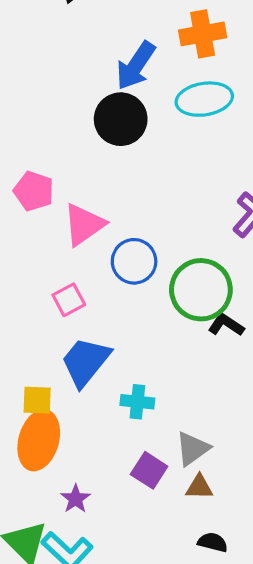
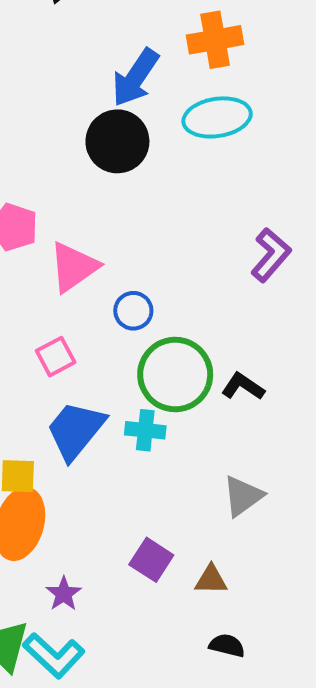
blue circle: (134, 261) -> (133, 311), size x0.7
green circle: (201, 290) -> (175, 375), moved
cyan cross: (137, 402) -> (145, 430), moved
gray triangle: (193, 449) -> (243, 496), moved

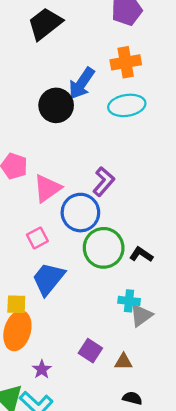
black circle: (117, 141) -> (56, 105), moved
purple L-shape: (271, 255) -> (104, 182), moved
blue circle: (133, 311) -> (80, 213), size x1.8
cyan cross: (145, 430) -> (129, 301), moved

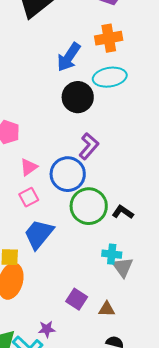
black circle: (56, 105) -> (78, 97), moved
pink triangle: (47, 188) -> (29, 167), moved, size x0.7
gray triangle: (141, 315) -> (123, 267), turned -30
purple star: (42, 369) -> (47, 329), moved, turned 30

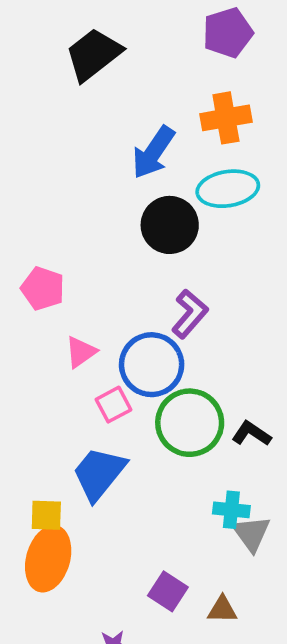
pink square: (29, 197) -> (113, 405), moved

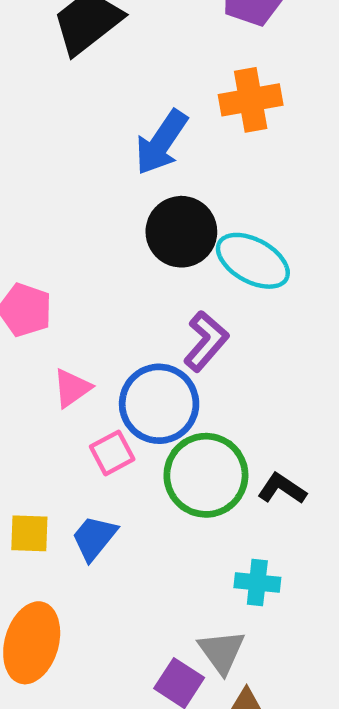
cyan ellipse: (228, 189) -> (253, 261), moved, turned 38
blue trapezoid: (99, 474) -> (94, 538), size x0.7
yellow square: (46, 515) -> (29, 533), moved
gray triangle: (251, 533) -> (222, 652), moved

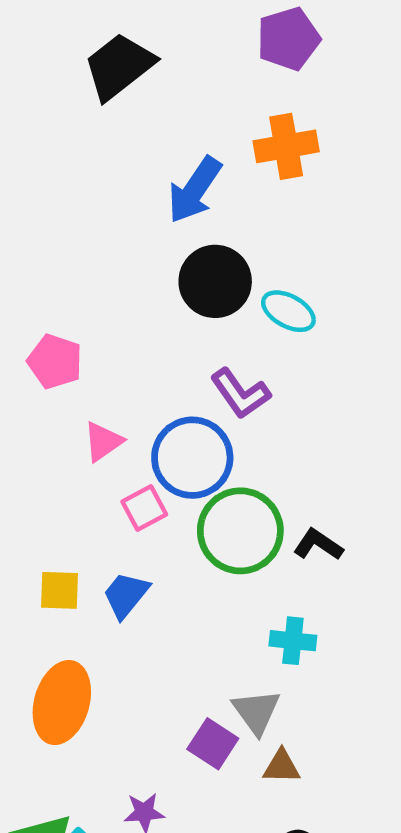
cyan ellipse: (253, 261) -> (288, 311), size x0.7
purple L-shape: (206, 341) -> (240, 394), turned 104

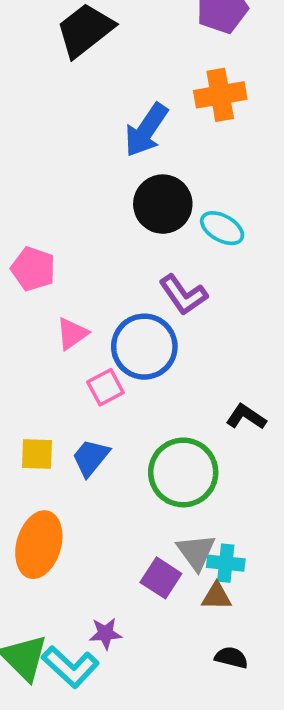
green circle: (240, 531) -> (183, 472), moved
cyan cross: (293, 641) -> (226, 563), moved

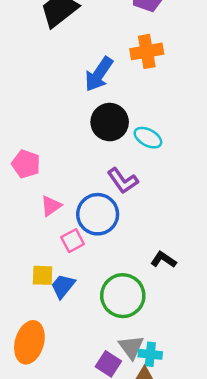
yellow square: (37, 454) -> (43, 275), moved

